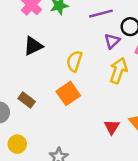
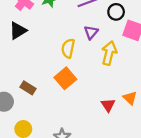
purple triangle: (112, 41) -> (91, 32), moved
black triangle: (33, 46) -> (18, 31), moved

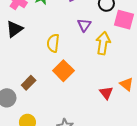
yellow semicircle: (68, 48) -> (53, 43), moved
brown rectangle: (28, 88) -> (29, 83), turned -72

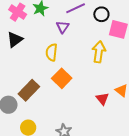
purple triangle: (84, 25) -> (63, 27), moved
brown rectangle: (29, 83) -> (29, 90), size x1.5

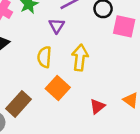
yellow arrow: (99, 52) -> (80, 58), moved
red triangle: (102, 99) -> (97, 106), moved, turned 32

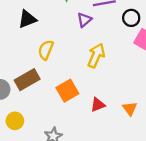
yellow semicircle: (44, 57) -> (46, 50), moved
orange square: (58, 88) -> (67, 91), moved

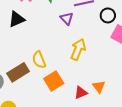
purple triangle: (84, 20) -> (67, 18), turned -32
yellow semicircle: (46, 50) -> (39, 60), moved, turned -42
orange triangle: (130, 109) -> (99, 87), moved

